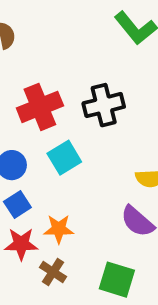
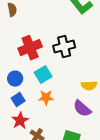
orange star: (59, 229) -> (46, 98), moved
red star: (21, 244) -> (20, 121), turned -30

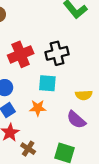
cyan square: (43, 75) -> (47, 83), moved, turned 36

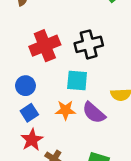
purple semicircle: (76, 120) -> (94, 113), moved

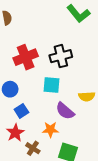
orange star: (65, 110) -> (50, 130), moved
blue square: (29, 113) -> (21, 111), moved

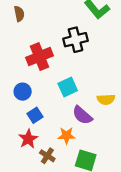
black cross: (61, 56) -> (76, 40), moved
cyan square: (51, 85) -> (68, 87), turned -30

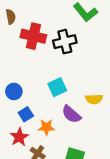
red cross: (39, 57) -> (33, 36), moved, turned 35
orange star: (67, 136) -> (46, 127), moved

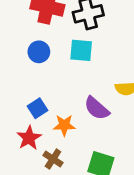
cyan square: (57, 87) -> (81, 50), moved, turned 30
blue circle: (14, 91) -> (39, 52), moved

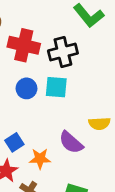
blue circle: (39, 52) -> (26, 88), moved

